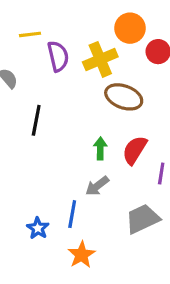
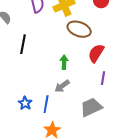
red semicircle: (135, 150) -> (96, 53), moved
blue star: (38, 228) -> (25, 103), moved

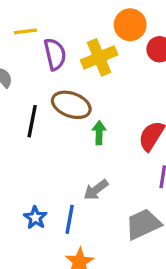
brown ellipse: (79, 29) -> (71, 105), moved
green arrow: (64, 62) -> (99, 133), moved

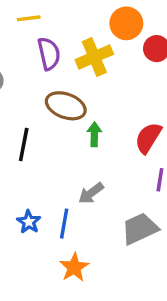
yellow line: (26, 31) -> (29, 18), moved
black line: (32, 121) -> (24, 144), moved

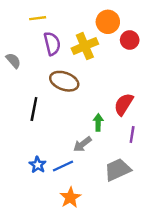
green arrow: (94, 134) -> (98, 122), moved
blue line: (64, 224) -> (63, 166), turned 55

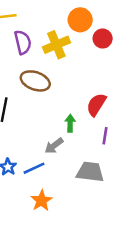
gray trapezoid: (118, 170) -> (90, 172), turned 32

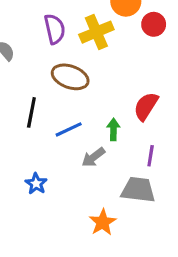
purple line: (105, 136) -> (151, 156), moved
blue line: (34, 168) -> (69, 129), moved
orange star: (42, 201) -> (103, 222), moved

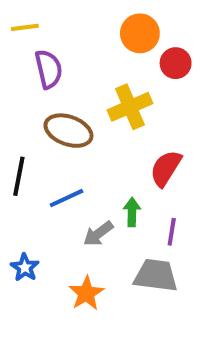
yellow cross: (96, 32) -> (130, 107), moved
green arrow: (113, 129) -> (132, 212), moved
orange star: (103, 222) -> (86, 293), moved

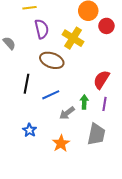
yellow cross: (130, 107) -> (73, 38), moved, turned -35
purple line: (172, 232) -> (104, 104), moved
gray trapezoid: (156, 275) -> (96, 134), turned 95

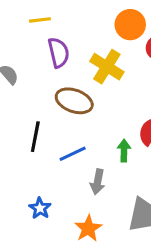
green arrow: (84, 102) -> (124, 151), moved
gray arrow: (67, 113) -> (98, 182), turned -42

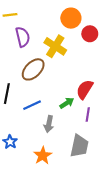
brown ellipse: (74, 101) -> (33, 69), turned -65
green arrow: (124, 151) -> (67, 103), turned 56

